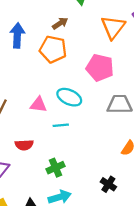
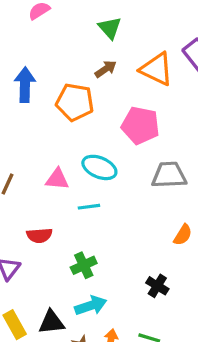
brown arrow: (60, 23) -> (106, 69), moved
orange triangle: (113, 27) -> (157, 69), turned -40

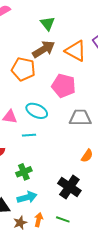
brown arrow: (106, 69) -> (44, 49), size x1.6
black cross: (157, 286) -> (69, 187), size x1.6

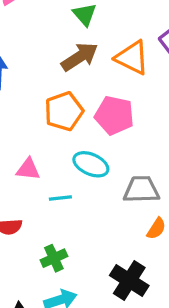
orange pentagon: (23, 69) -> (64, 111), moved, turned -30
cyan ellipse: (37, 111) -> (91, 164), moved
gray trapezoid: (80, 118) -> (141, 190), moved

